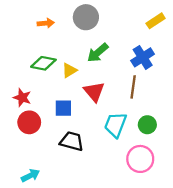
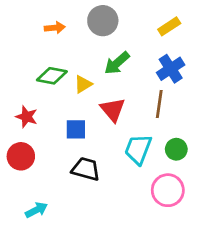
yellow rectangle: (156, 21) -> (169, 26), moved
red circle: (29, 122) -> (21, 156), moved

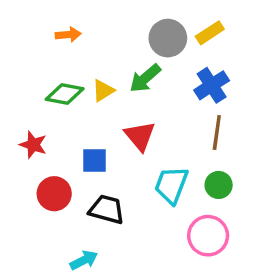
gray circle: (103, 21) -> (168, 38), moved
yellow triangle: (83, 84) -> (103, 91), moved
brown line: (159, 104) -> (217, 133), moved
red circle: (21, 156) -> (54, 194), moved
cyan arrow: (36, 210) -> (84, 260), moved

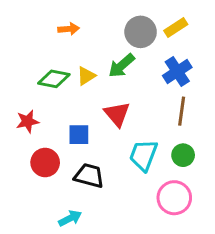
orange arrow: (68, 35) -> (69, 29), moved
red star: (33, 145) -> (28, 121), turned -30

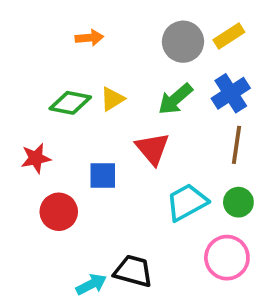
green arrow: (121, 66) -> (175, 99), moved
cyan trapezoid: (143, 155) -> (187, 202), turned 40
black trapezoid: (89, 176) -> (133, 271), moved

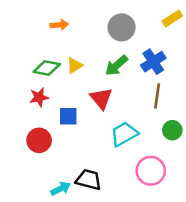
yellow rectangle: (229, 36) -> (172, 19), moved
red star: (36, 158) -> (39, 97), moved
green circle: (238, 202) -> (172, 130), moved

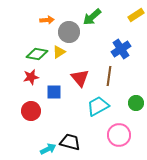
gray circle: (122, 27) -> (69, 32), moved
green arrow: (116, 65) -> (92, 17), moved
brown line: (157, 96) -> (109, 76), moved

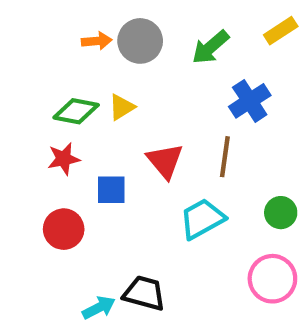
green arrow: (92, 17) -> (210, 47), moved
gray circle: (69, 32) -> (140, 41), moved
pink circle: (119, 135) -> (272, 279), moved

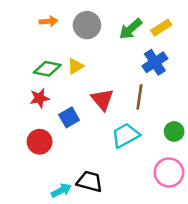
yellow rectangle: (281, 31) -> (161, 28), moved
orange arrow: (97, 41) -> (49, 21), moved
blue square: (111, 190) -> (69, 117), turned -30

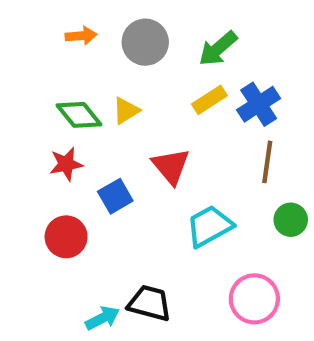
yellow rectangle: (161, 28) -> (209, 100), moved
green diamond: (47, 69) -> (79, 115), turned 40
brown line: (139, 97) -> (267, 162), moved
pink circle: (169, 172) -> (254, 299), moved

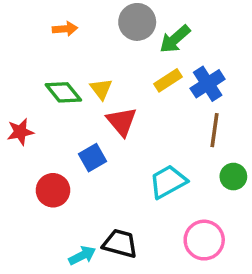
gray circle: (145, 42) -> (137, 22), moved
yellow triangle: (126, 111) -> (101, 89), turned -35
red star: (66, 164) -> (20, 132), moved
red triangle: (171, 166) -> (122, 122), moved

